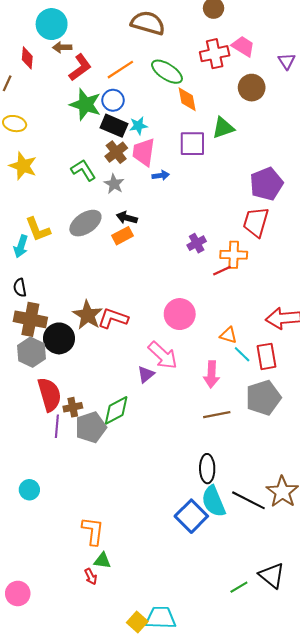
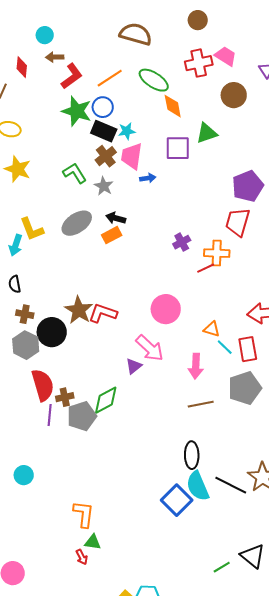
cyan circle: (52, 24) -> (45, 35), size x0.6
brown cross: (30, 319) -> (25, 314), size x0.6

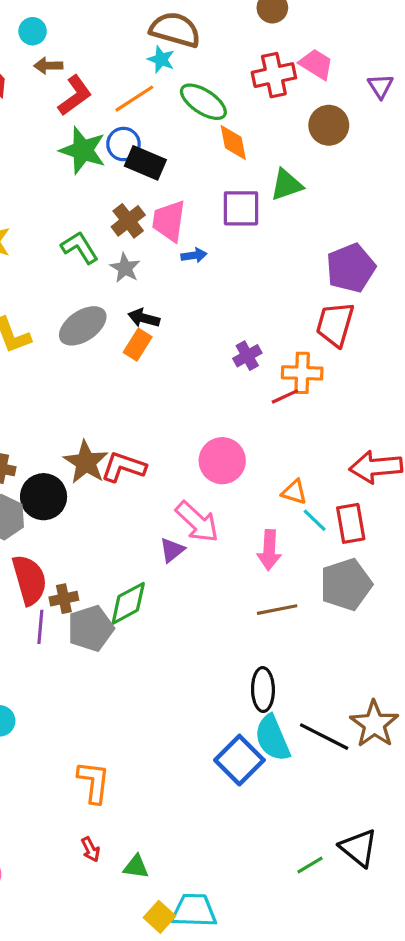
black rectangle: (104, 131) -> (145, 163), moved
cyan star: (127, 131) -> (161, 59), moved, turned 30
orange rectangle: (112, 235) -> (138, 345), turned -30
green triangle: (93, 542) -> (136, 867), moved

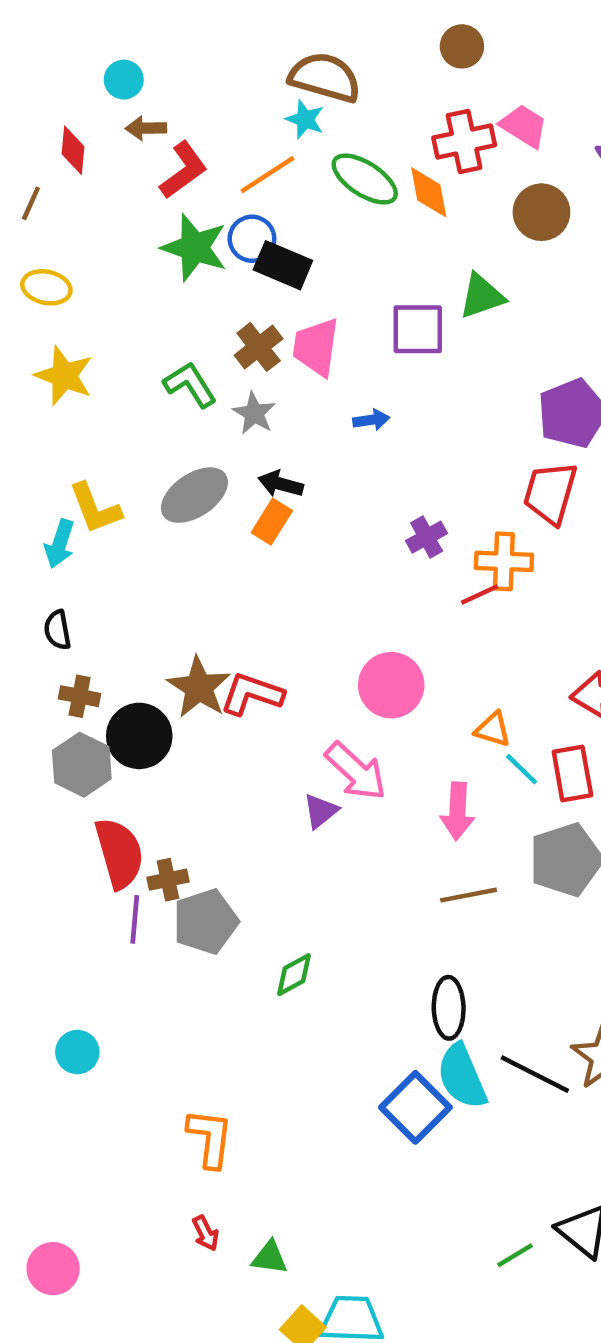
orange diamond: (233, 142) -> (429, 192), moved
blue arrow: (194, 255) -> (371, 420), moved
green diamond: (128, 603) -> (294, 975), moved, size x0.7

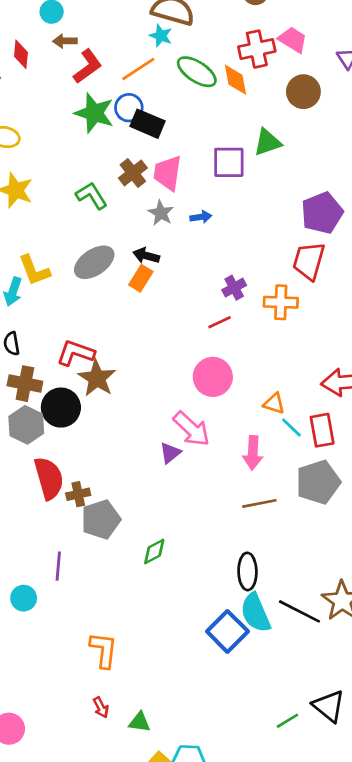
gray star: (254, 413) -> (161, 213), moved
red line: (480, 595) -> (219, 322), moved
red L-shape: (252, 694) -> (76, 353), moved
brown cross: (80, 696) -> (25, 384), size x1.4
purple line: (135, 919) -> (58, 566), moved

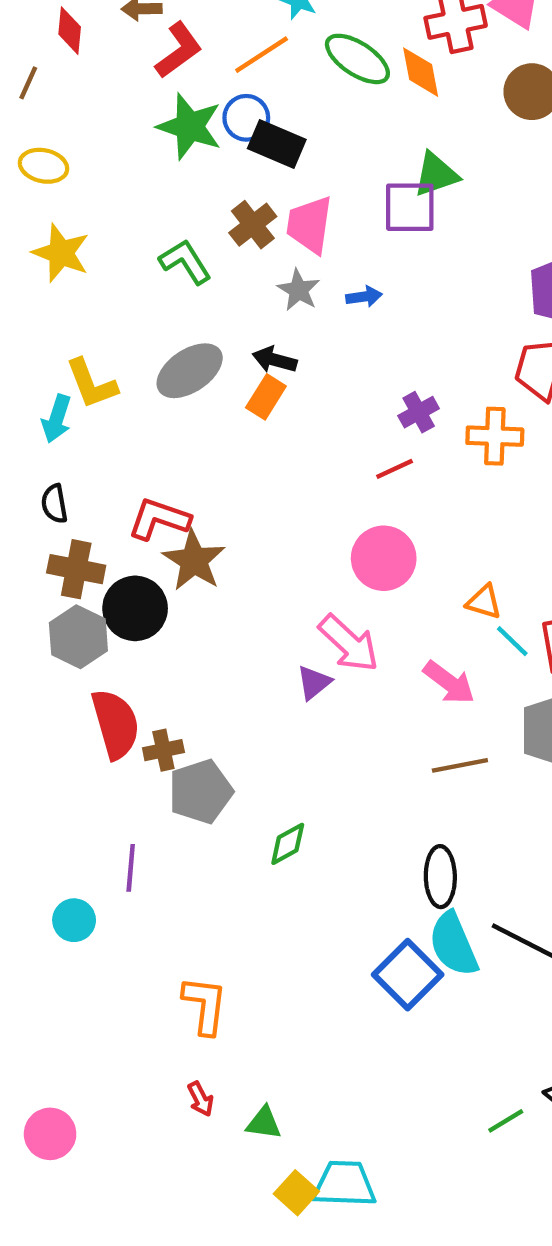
green triangle: (267, 142) -> (436, 174), moved
pink arrow: (253, 453) -> (449, 683), turned -56

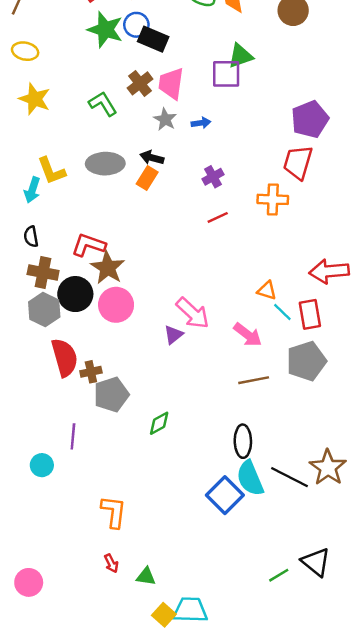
gray ellipse: (190, 371) -> (105, 164), turned 33
purple cross: (419, 412) -> (213, 177), moved
pink circle: (384, 558) -> (116, 305), moved

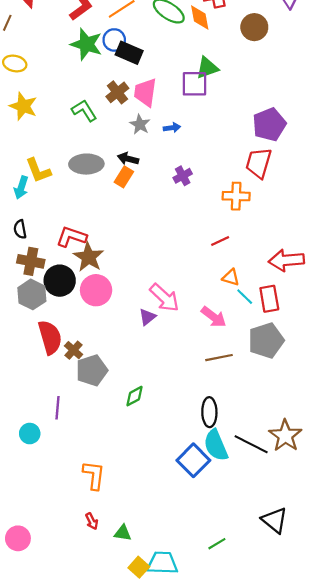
red line: (218, 217) -> (220, 241), moved
brown cross: (91, 372) -> (74, 350), turned -36
green line: (279, 575) -> (217, 544), moved

